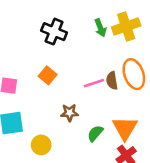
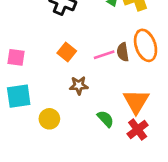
orange square: (48, 75) -> (67, 52), moved
green semicircle: (95, 133) -> (105, 119), moved, turned 96

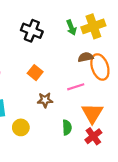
brown semicircle: (123, 52) -> (86, 57), moved, turned 88
pink line: (104, 55) -> (76, 87), moved
green semicircle: (105, 119) -> (67, 127), turned 40

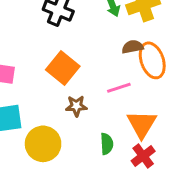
orange square: (35, 73) -> (63, 68), size x1.5
yellow circle: (21, 127) -> (43, 144), size x1.5

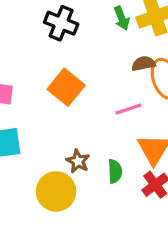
brown star: (76, 106) -> (78, 161), moved, turned 30
yellow circle: (43, 144) -> (56, 191), moved

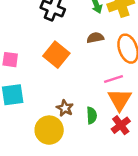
brown semicircle: (144, 64) -> (95, 38), moved
pink line: (128, 109) -> (113, 79), moved

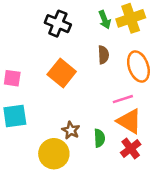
brown semicircle: (95, 38) -> (103, 55), turned 98
orange triangle: (120, 100) -> (129, 121), turned -30

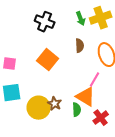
pink line: (123, 99) -> (95, 80), turned -42
orange triangle: (129, 121) -> (86, 97), moved
yellow circle: (54, 154) -> (39, 108), moved

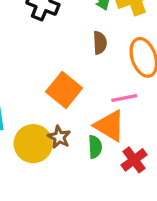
orange square: (48, 60) -> (64, 90), moved
pink line: (95, 80) -> (124, 98), turned 49

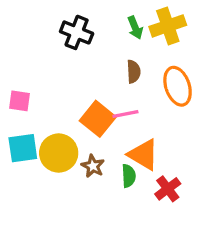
pink line: (124, 98) -> (125, 114), moved
yellow circle: (33, 144) -> (59, 153), moved

